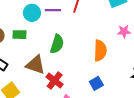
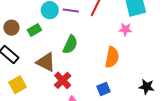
pink star: (124, 31) -> (125, 29), moved
green rectangle: (20, 35) -> (34, 30), turned -40

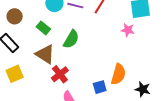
green rectangle: (34, 30) -> (43, 28), moved, turned 64
orange semicircle: (112, 57) -> (118, 74), moved

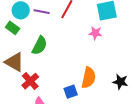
green rectangle: (43, 28) -> (13, 28), moved
black star: (143, 89) -> (120, 82), moved

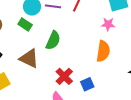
orange semicircle: (89, 78) -> (103, 51), moved
red cross: (30, 81) -> (64, 76), moved

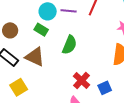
brown triangle: (29, 58) -> (35, 57), moved

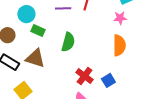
cyan circle: (48, 11) -> (26, 14), moved

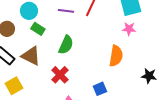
pink star: (120, 18) -> (129, 29), moved
red cross: (84, 76) -> (60, 75), moved

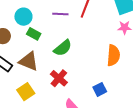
green semicircle: (66, 45) -> (63, 48), turned 30
yellow square: (14, 86) -> (26, 92), moved

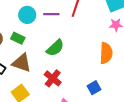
cyan circle: (23, 17) -> (27, 15), moved
green rectangle: (34, 34) -> (18, 38), moved

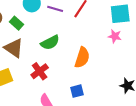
orange semicircle: (106, 53) -> (82, 58), moved

